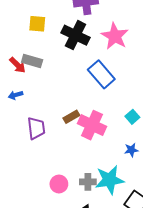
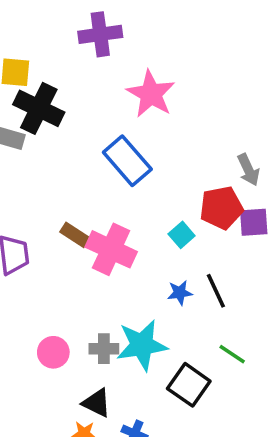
black cross: (75, 35) -> (39, 108), moved
brown rectangle: (71, 117) -> (75, 235), turned 63

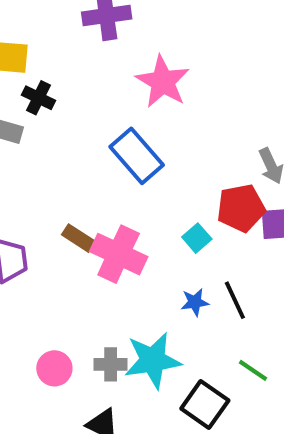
black cross: (39, 108) -> (38, 98), size x0.6

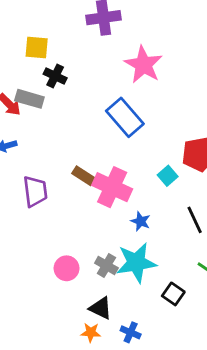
blue star: (195, 302) -> (141, 221), moved, turned 30
gray cross: (111, 364) -> (106, 265), turned 30
black square: (205, 404) -> (173, 294), size x0.7

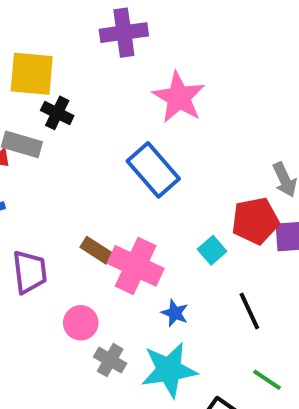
yellow square: (37, 48) -> (32, 74), size x1.4
gray cross: (106, 265) -> (110, 360), moved
pink circle: (67, 268) -> (81, 323), moved

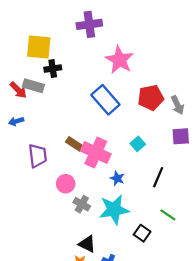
black cross: (57, 113) -> (53, 69), turned -35
red pentagon: (255, 221) -> (151, 98), moved
black line: (249, 311) -> (158, 177), turned 48

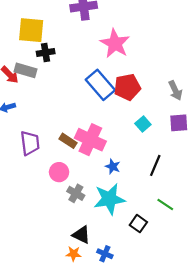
red pentagon: (151, 98) -> (127, 87), moved
brown rectangle: (74, 144) -> (68, 141), moved
cyan square: (138, 144) -> (143, 124), moved

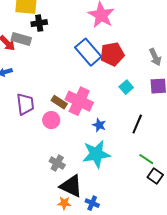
pink circle: (59, 172) -> (51, 120), moved
gray cross: (76, 193) -> (57, 163), moved
black square: (138, 224) -> (155, 176), moved
black triangle: (81, 235) -> (71, 186), size x1.4

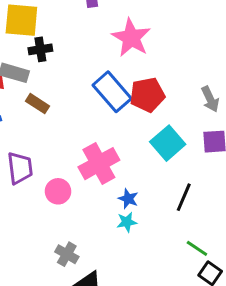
cyan square: (126, 87) -> (168, 143), size x1.6
pink cross: (79, 101) -> (99, 164), turned 36
brown rectangle: (59, 102) -> (38, 104), moved
cyan star: (96, 154) -> (127, 222), moved, size x0.5

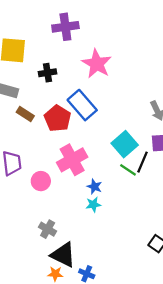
black cross: (40, 49) -> (48, 73), moved
red pentagon: (147, 95) -> (58, 118), moved, turned -30
black line: (184, 197) -> (143, 162), moved
green line: (197, 248) -> (128, 170), moved

